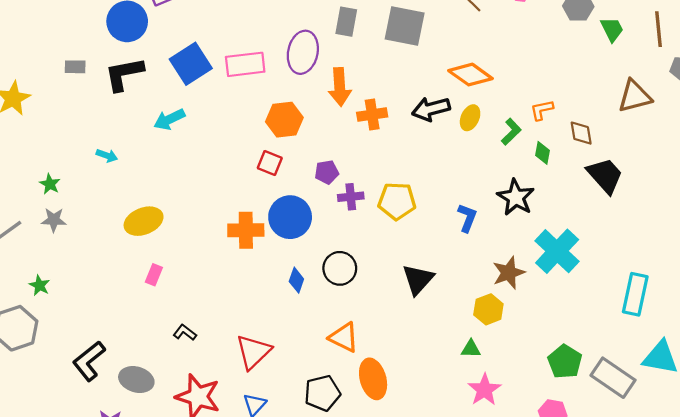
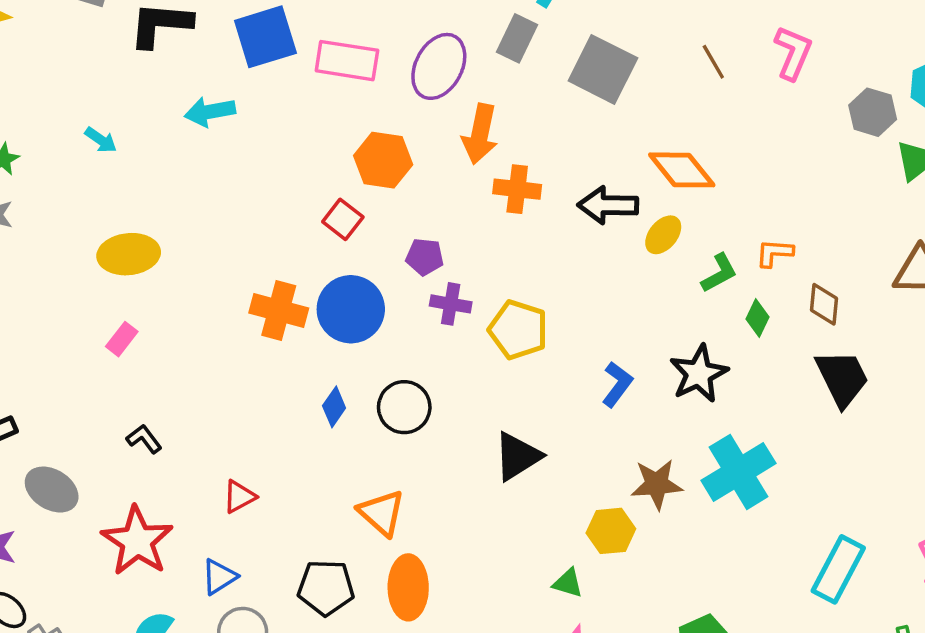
red triangle: (253, 352) -> (239, 497), size x0.6

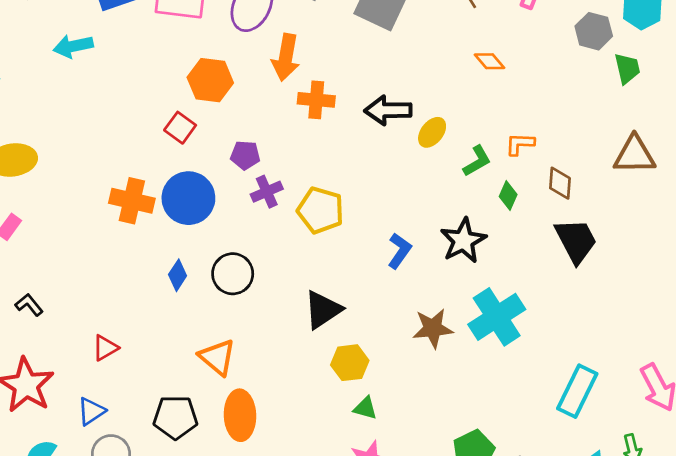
orange diamond: (682, 170) -> (490, 61), moved, size x0.6
purple cross: (451, 304) -> (267, 192), turned -32
yellow hexagon: (611, 531) -> (350, 363), moved

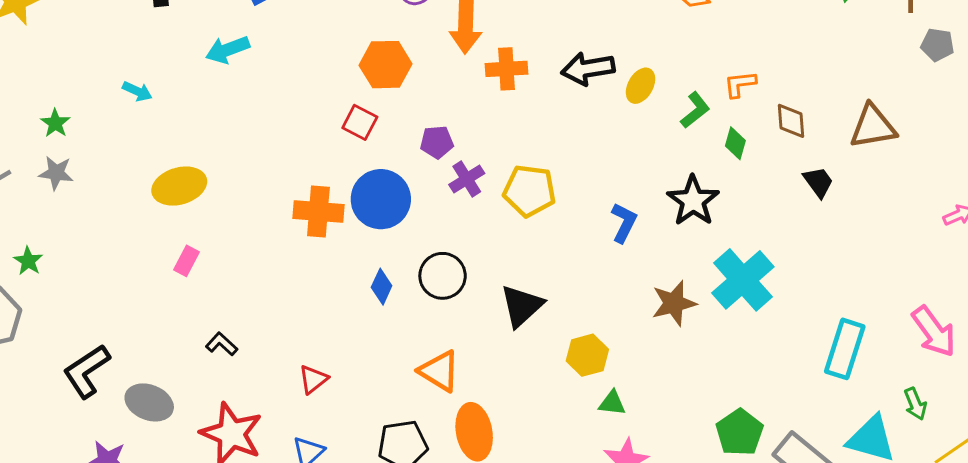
brown triangle: (634, 155) -> (873, 127), moved
black trapezoid: (576, 241) -> (818, 182), size x0.6
black triangle: (323, 310) -> (522, 306), moved

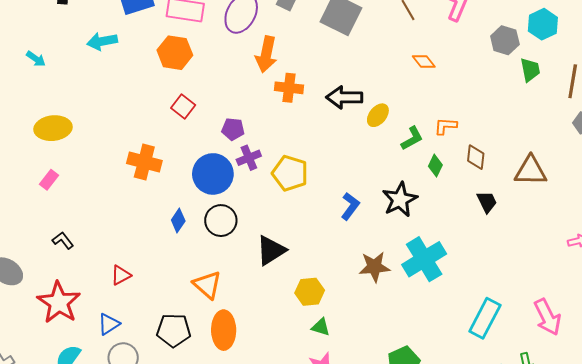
orange hexagon: (386, 65) -> (175, 53), moved
blue circle: (381, 199) -> (213, 174), moved

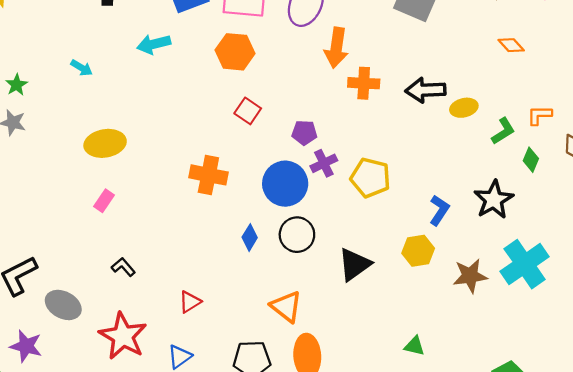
yellow ellipse: (378, 115) -> (464, 108), turned 40
yellow hexagon: (310, 292) -> (418, 251), moved

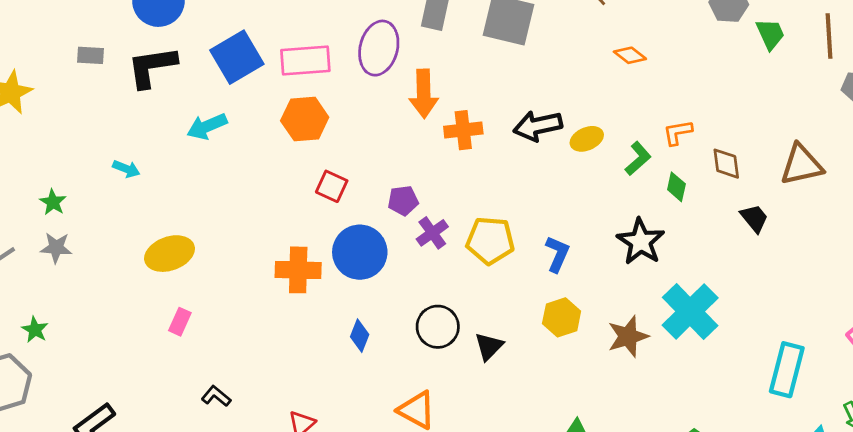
blue circle: (285, 184) -> (360, 252), moved
blue L-shape: (439, 210) -> (557, 254), moved
black circle: (297, 235) -> (438, 327), moved
black triangle: (354, 264) -> (489, 346), size x0.7

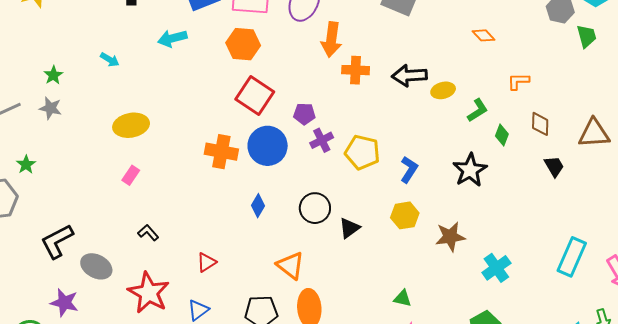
orange L-shape: (678, 132) -> (518, 81), moved
red square: (332, 186) -> (255, 95), size x1.6
cyan cross: (690, 312) -> (496, 268), moved, size x0.7
cyan rectangle: (787, 370) -> (572, 257), moved

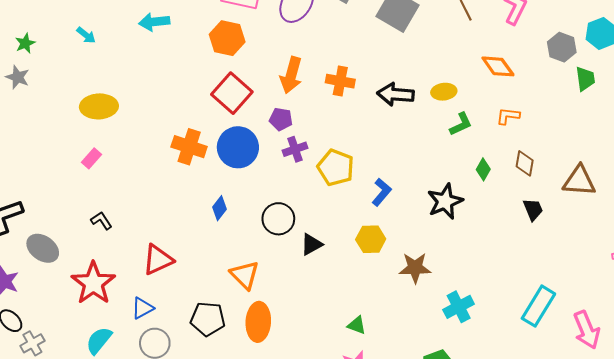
orange diamond: (484, 35) -> (498, 66), moved, size x1.4
orange arrow: (331, 39) -> (291, 75), moved
yellow ellipse: (443, 90) -> (444, 92), moved
green L-shape: (478, 110) -> (461, 124), moved
red triangle: (206, 262) -> (158, 260), size x1.5

